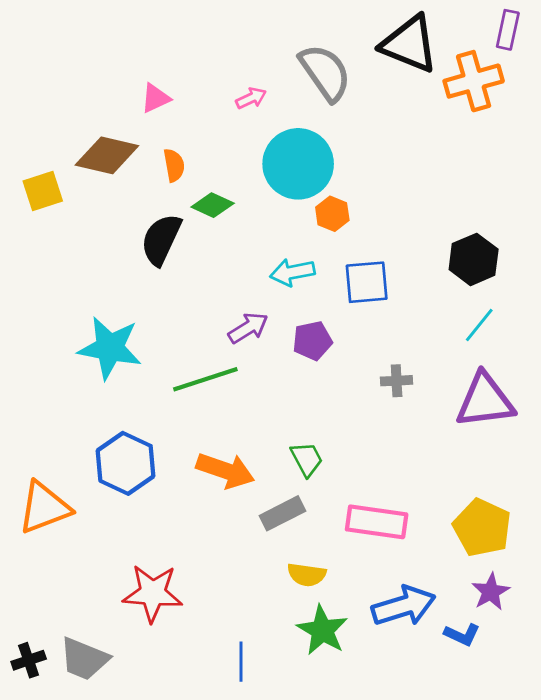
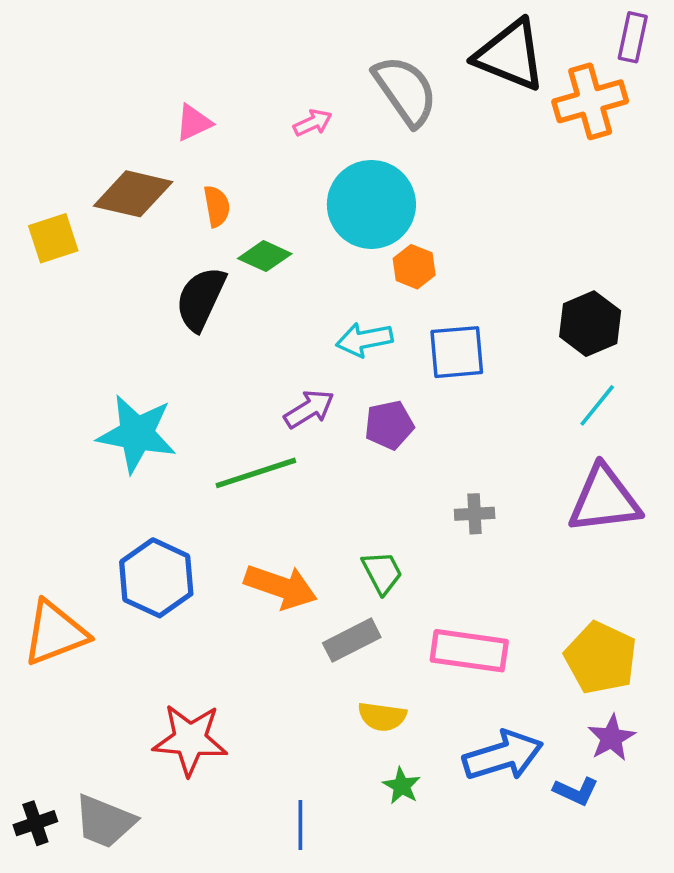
gray cross: (397, 381) -> (475, 514), moved
green star: (322, 630) -> (402, 786), size x0.6

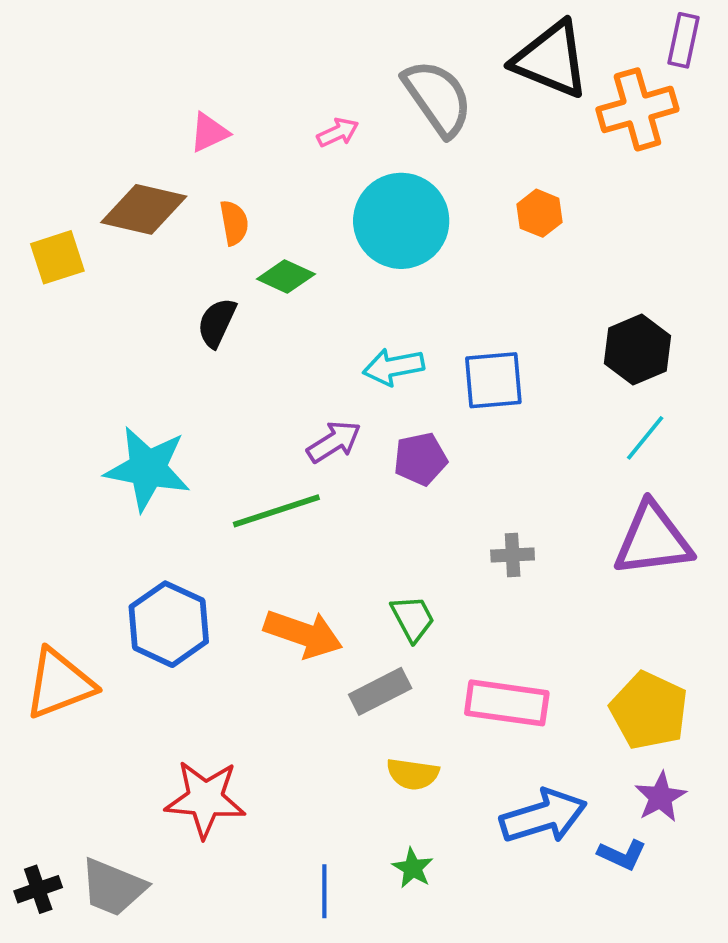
orange hexagon: (414, 267) -> (539, 213), moved
black semicircle: (201, 299) -> (217, 323), size x0.7
green star: (402, 786) -> (413, 868), moved

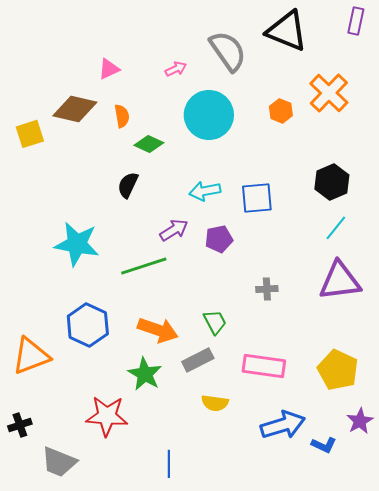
orange cross: (637, 109) -> (329, 93), moved, turned -30
black semicircle: (217, 323) -> (128, 185), moved
purple star: (660, 797) -> (360, 421), moved
green star: (413, 868) -> (145, 374), moved, size x1.6
black cross: (38, 889) -> (20, 425), moved

